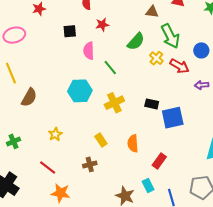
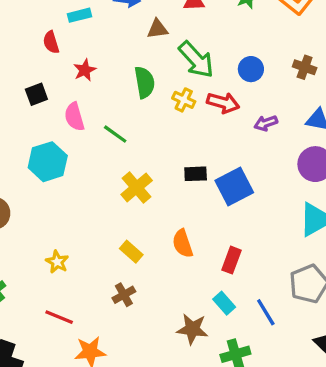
green semicircle: (136, 41) -> (145, 82), turned -36
cyan hexagon: (80, 91) -> (48, 162), moved

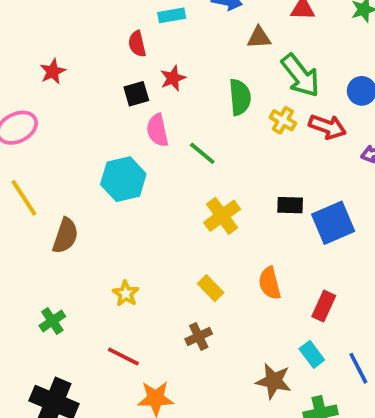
black square: (36, 94) -> (136, 94), moved

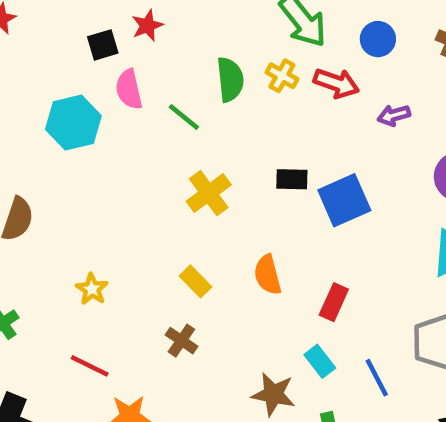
green semicircle: (240, 97) -> (230, 80), moved
cyan hexagon: (123, 179) -> (73, 123), moved
brown cross: (199, 336) -> (181, 341), turned -30

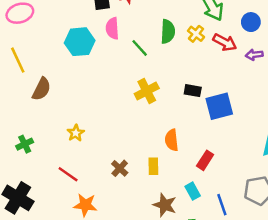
purple arrow: (394, 115) -> (254, 55), moved
yellow rectangle: (196, 281) -> (153, 166), moved, turned 35

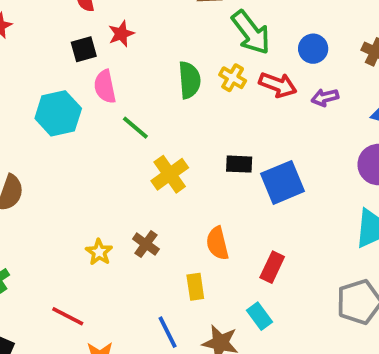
green line: (140, 48) -> (135, 128), moved
yellow star: (76, 133) -> (99, 252), moved
brown cross: (120, 168) -> (146, 244), moved
blue line: (222, 205) -> (168, 332), moved

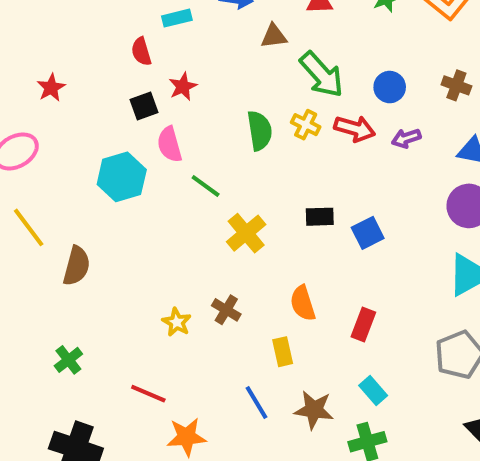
blue square: (283, 182) -> (368, 233), size x0.7
cyan rectangle: (260, 316) -> (373, 391), moved

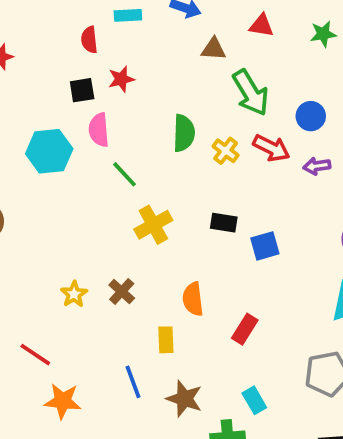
yellow cross: (306, 125) -> (226, 151), moved
cyan rectangle: (373, 391) -> (254, 400), moved

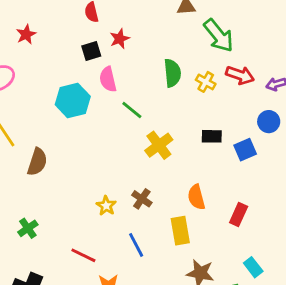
blue circle: (311, 116) -> (269, 122), moved
yellow rectangle: (166, 340) -> (180, 231), size x1.4
blue line: (133, 382) -> (136, 245), moved

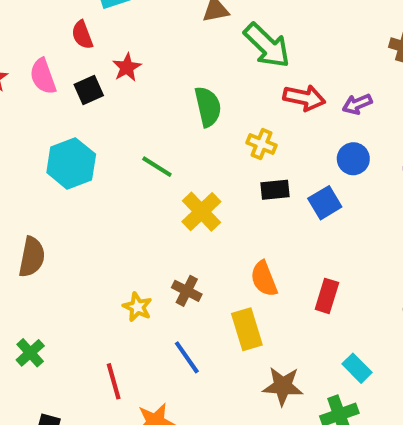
pink semicircle: (108, 79) -> (43, 76), moved
yellow cross: (206, 82) -> (262, 144), moved
red line: (83, 255) -> (114, 381), turned 55

